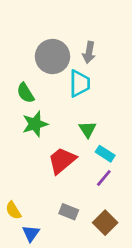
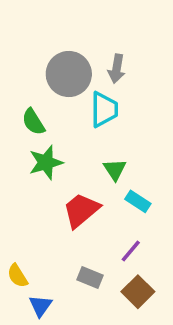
purple line: (104, 178) -> (131, 251), moved

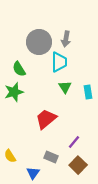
green star: (46, 162) -> (14, 92), moved
green triangle: (115, 170) -> (65, 87), moved
cyan rectangle: (138, 201) -> (88, 92), moved, turned 48
blue triangle: (40, 306) -> (33, 173), moved

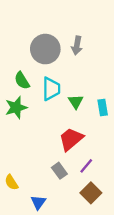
cyan trapezoid: (59, 62) -> (51, 89), moved
red trapezoid: (46, 119) -> (71, 139), moved
gray rectangle: (51, 157) -> (59, 171), moved, turned 32

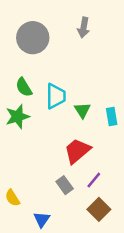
gray arrow: (77, 46) -> (84, 28), moved
gray circle: (45, 49) -> (33, 38), moved

